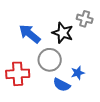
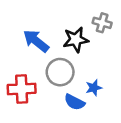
black star: (63, 33) -> (76, 40), turned -30

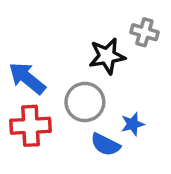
blue arrow: (36, 41) -> (27, 78), moved

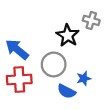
black star: (107, 56) -> (68, 35), turned -30

